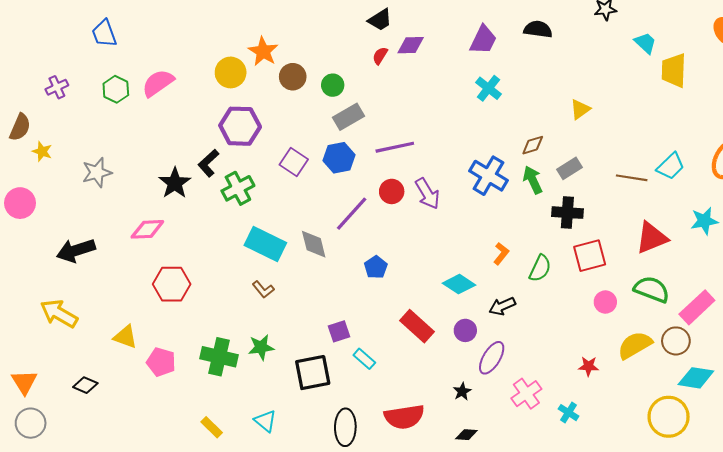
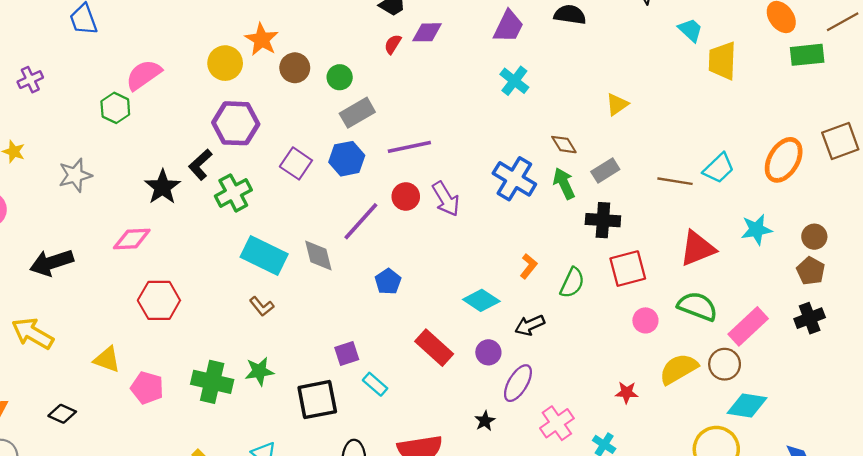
green hexagon: (116, 89) -> (115, 108), moved
brown diamond: (533, 145) -> (564, 145), turned 75

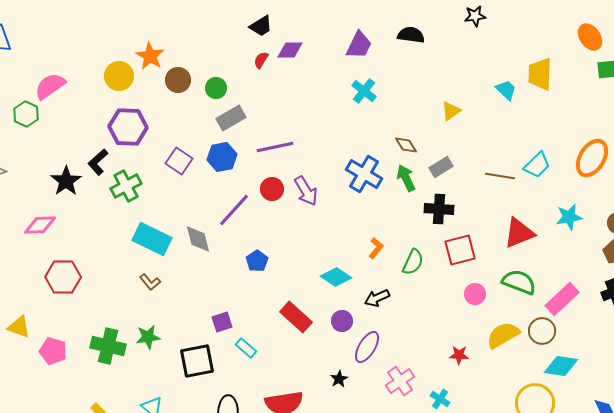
cyan trapezoid: (690, 30) -> (506, 90), moved

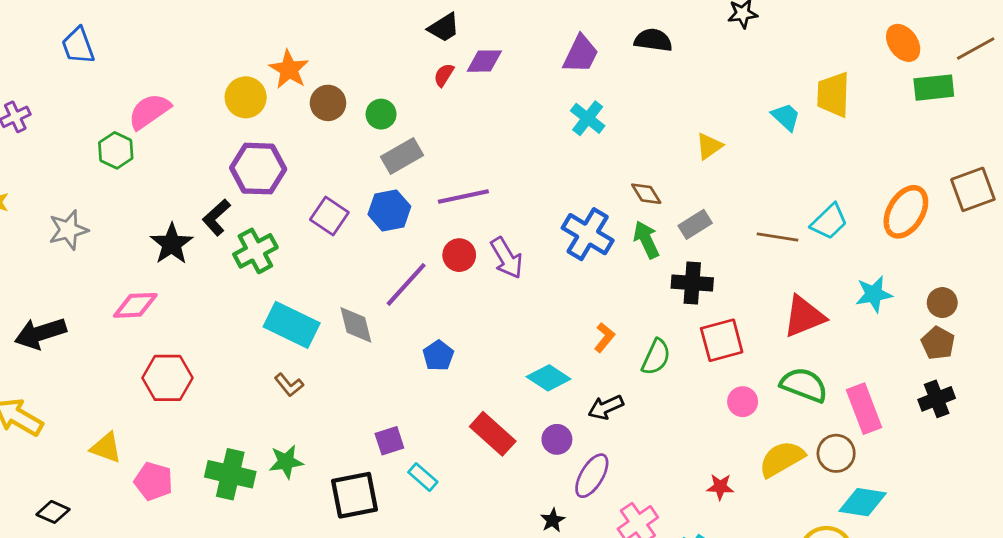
pink rectangle: (562, 299) -> (864, 409), turned -68

